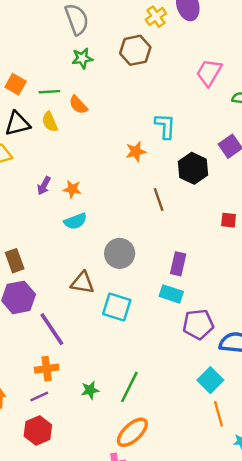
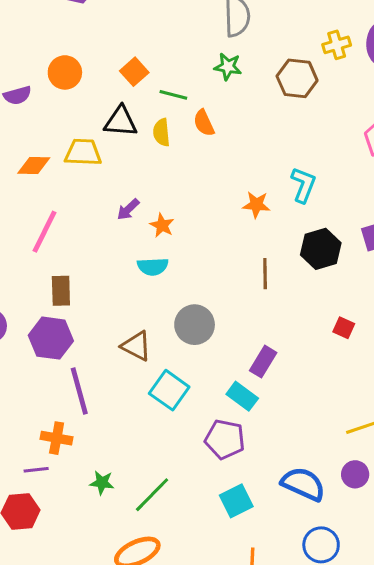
purple pentagon: (198, 324) -> (225, 439), moved
cyan square: (210, 380) -> (236, 501), moved

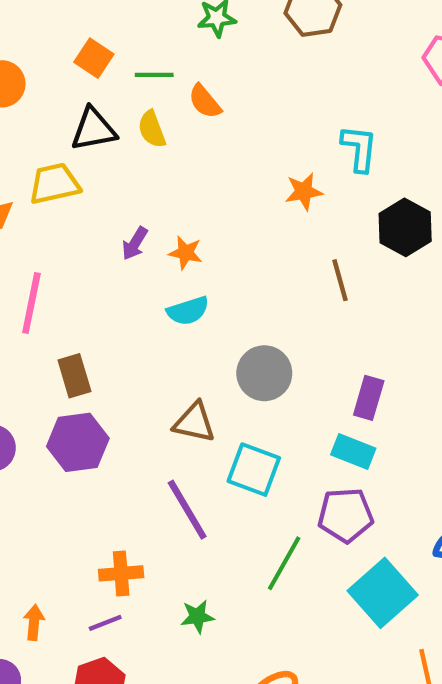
purple line: (79, 391) -> (187, 510), moved
green line: (152, 495) -> (284, 563), moved
cyan square: (236, 501) -> (383, 593), size x1.4

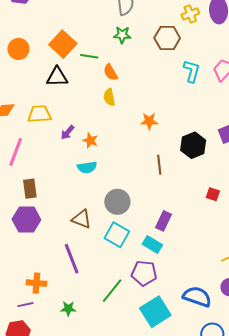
orange square: (94, 58) -> (63, 44), size x1.5
yellow semicircle: (152, 129) -> (109, 97), moved
cyan L-shape: (359, 148) -> (192, 71), moved
yellow trapezoid: (54, 184) -> (39, 114), moved
cyan square: (254, 470) -> (117, 235), moved

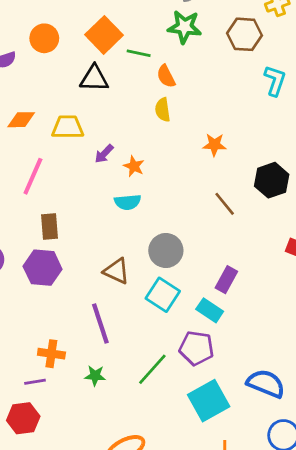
green star: (122, 35) -> (185, 27), size x1.4
brown line: (159, 165) -> (225, 204), turned -36
green star: (68, 309) -> (95, 376), moved

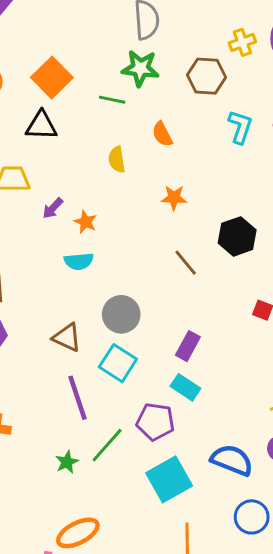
green line: (139, 53) -> (112, 100), moved
orange semicircle: (166, 76) -> (162, 134), moved
cyan rectangle: (210, 310) -> (185, 387), moved
purple line: (100, 324) -> (78, 398), moved
green star: (95, 376) -> (67, 462), moved, turned -30

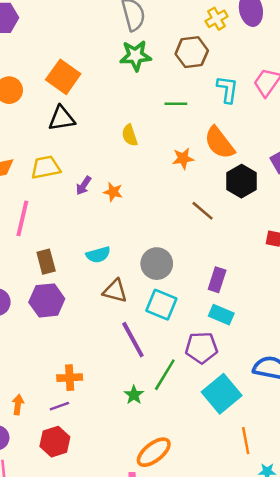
green line: (112, 100) -> (176, 104), moved
orange semicircle: (162, 134) -> (219, 143), moved, size x1.6
cyan semicircle: (79, 261) -> (98, 255), moved

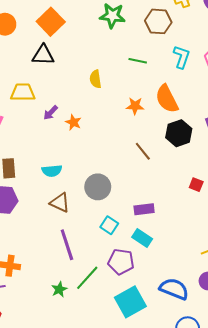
purple rectangle: (217, 280) -> (144, 209), turned 54
cyan square: (161, 305) -> (109, 225), moved, size x0.7

